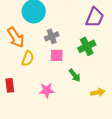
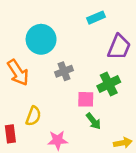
pink square: (57, 55) -> (86, 99), moved
yellow semicircle: (28, 58) -> (33, 116), moved

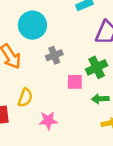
green arrow: (93, 121) -> (100, 99), moved, turned 126

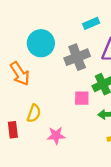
gray cross: (54, 55) -> (77, 57), moved, size x1.5

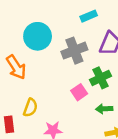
pink square: (82, 98) -> (79, 92), turned -35

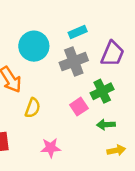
cyan rectangle: (89, 16) -> (78, 32), moved
yellow semicircle: (30, 108) -> (33, 108), moved

